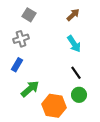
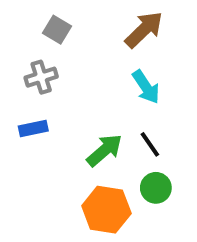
brown arrow: (73, 15) -> (144, 30), size x1.5
blue rectangle: (17, 65) -> (33, 128), turned 48
green arrow: (30, 89) -> (104, 150), moved

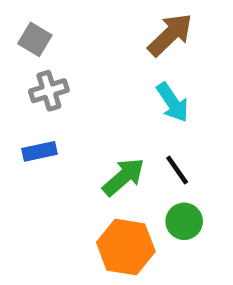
gray square: (57, 30) -> (35, 39), moved

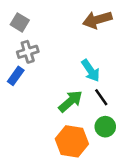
brown arrow: (170, 35) -> (97, 20), turned -152
cyan arrow: (172, 102) -> (91, 71), moved
blue rectangle: (40, 151) -> (16, 76), moved, turned -42

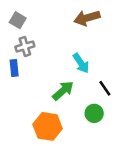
blue rectangle: (16, 76) -> (14, 68), turned -42
black line: (101, 97) -> (105, 88), moved
orange hexagon: (72, 141) -> (48, 126), moved

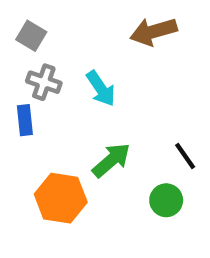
gray cross: (25, 46) -> (44, 82), turned 36
cyan arrow: (81, 63) -> (101, 88), moved
orange hexagon: (48, 126) -> (61, 198), moved

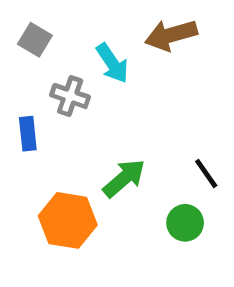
gray cross: (44, 82) -> (70, 96), moved
cyan arrow: (101, 88) -> (112, 63), moved

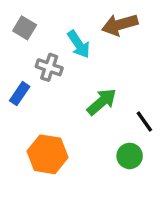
blue rectangle: (28, 134) -> (20, 94), turned 40
green arrow: (124, 178) -> (102, 102), moved

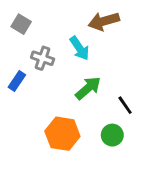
cyan arrow: (79, 44) -> (80, 48), moved
orange hexagon: (48, 154) -> (62, 134), moved

